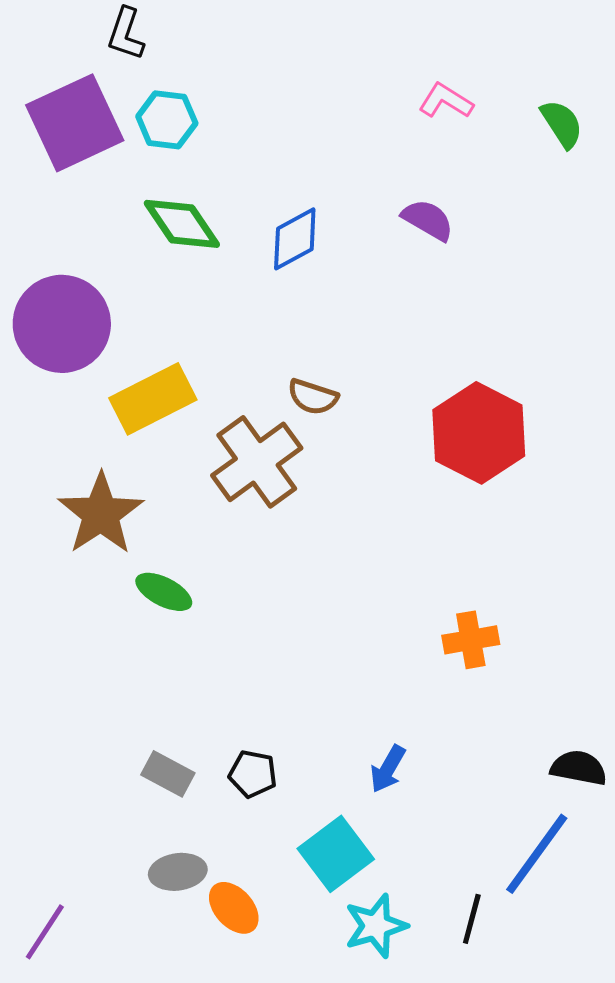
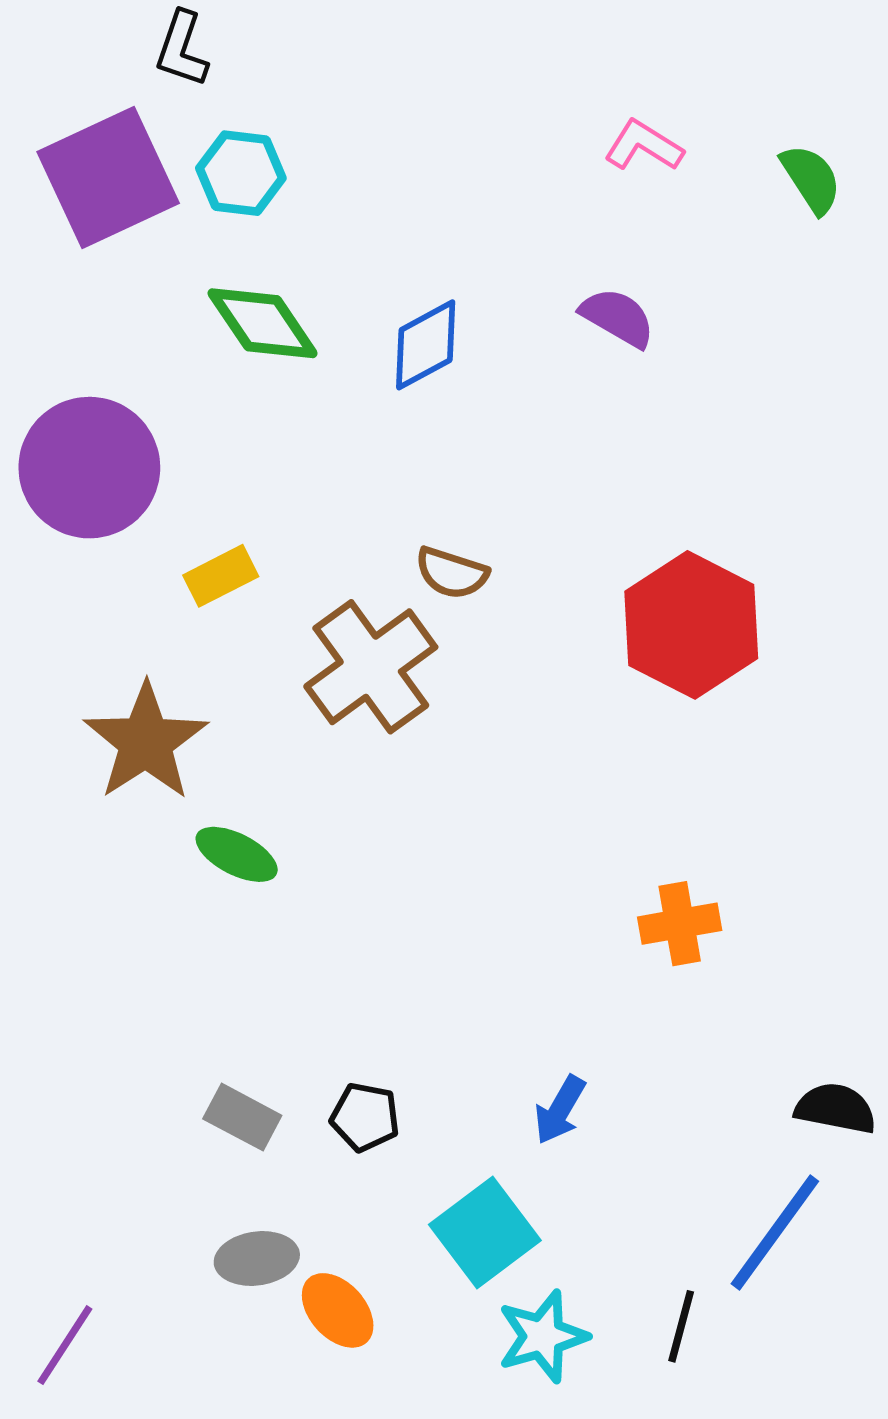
yellow rectangle: (153, 399) -> (221, 576), size x0.6

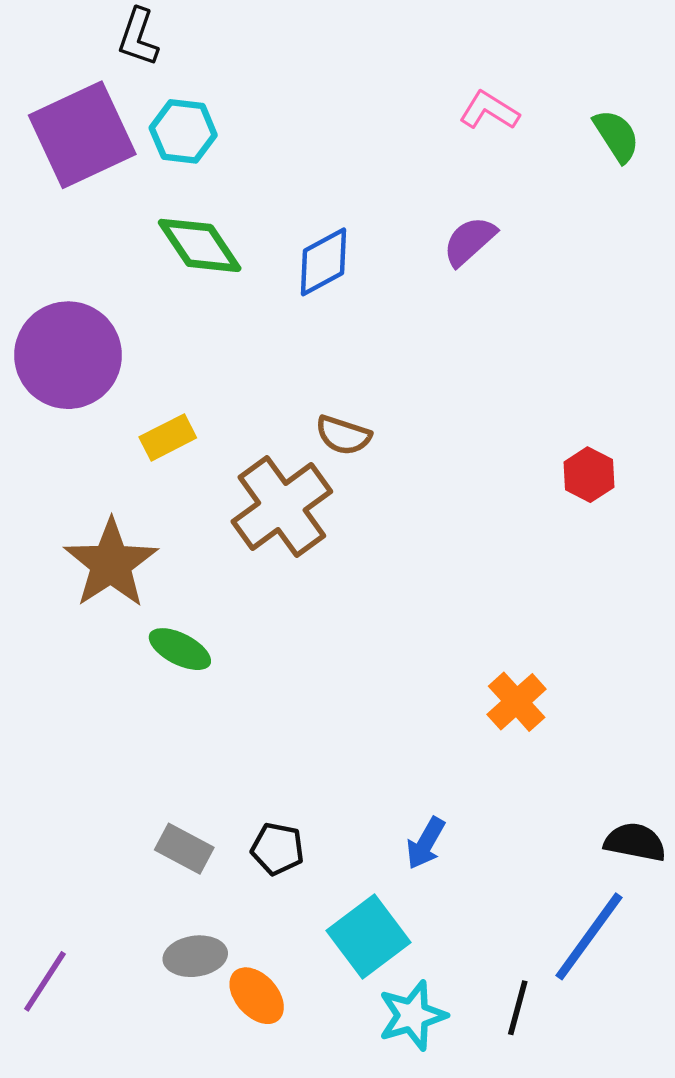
purple semicircle: (618, 317) -> (469, 241), turned -72
red hexagon: (691, 625) -> (589, 475), moved, size x0.5
orange cross: (680, 924) -> (517, 702), turned -32
purple line: (65, 1345) -> (45, 981), moved

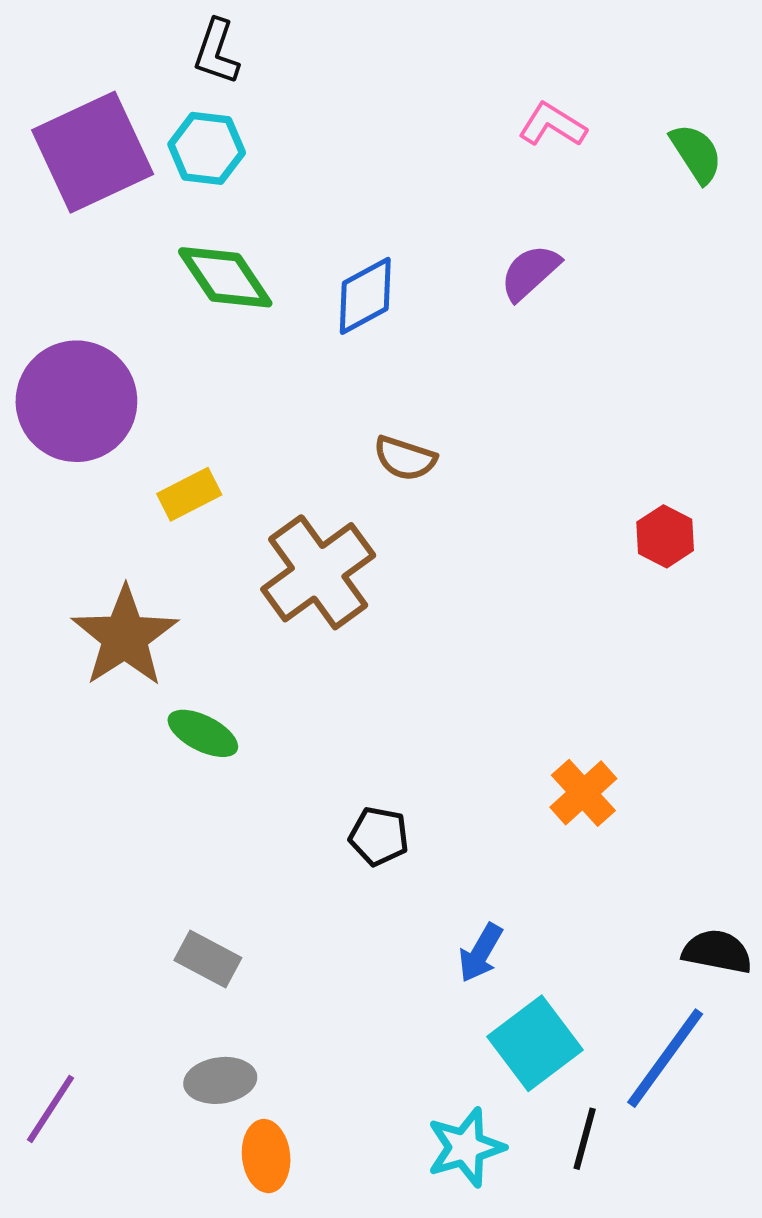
black L-shape: (138, 37) -> (217, 52), moved
brown semicircle: (343, 435) -> (405, 458), moved
black pentagon: (277, 849) -> (379, 836), moved
cyan square: (369, 936) -> (535, 1043), moved
orange ellipse: (257, 996) -> (266, 1156), moved, turned 36

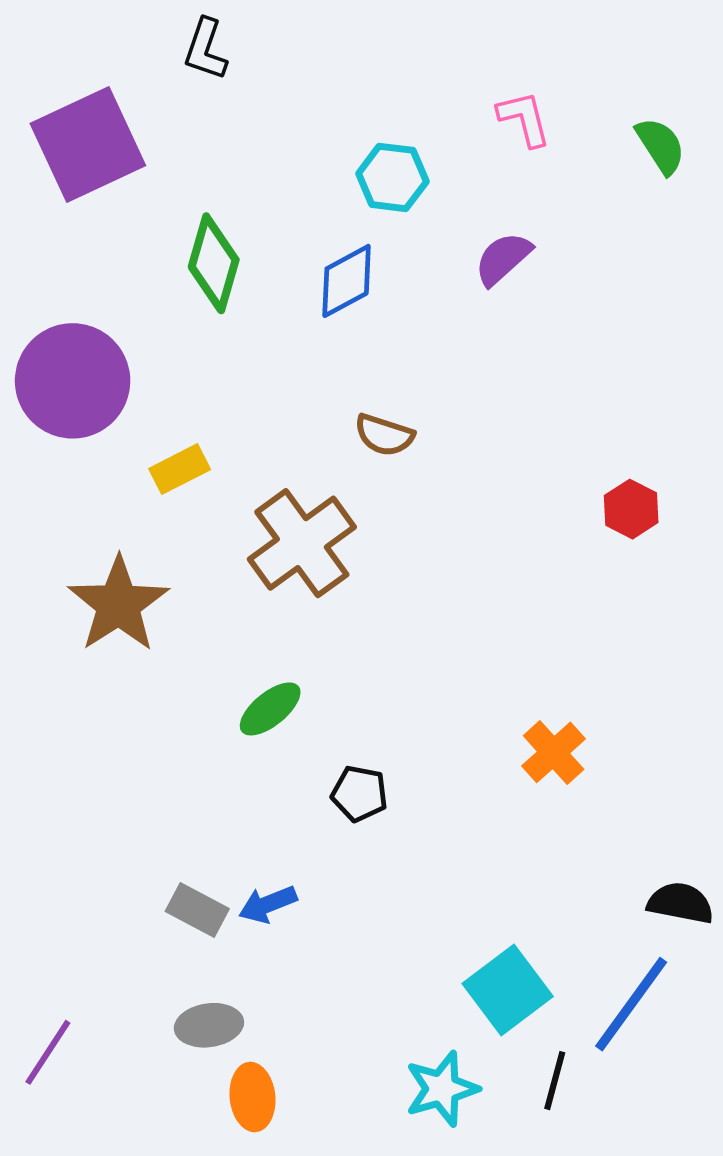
pink L-shape: (552, 125) -> (524, 119), turned 44
cyan hexagon: (207, 148) -> (392, 177), moved
green diamond: (225, 277) -> (214, 263), turned 50
green ellipse: (203, 733) -> (270, 709), moved, turned -66
blue arrow: (481, 953) -> (268, 904), moved, turned 38

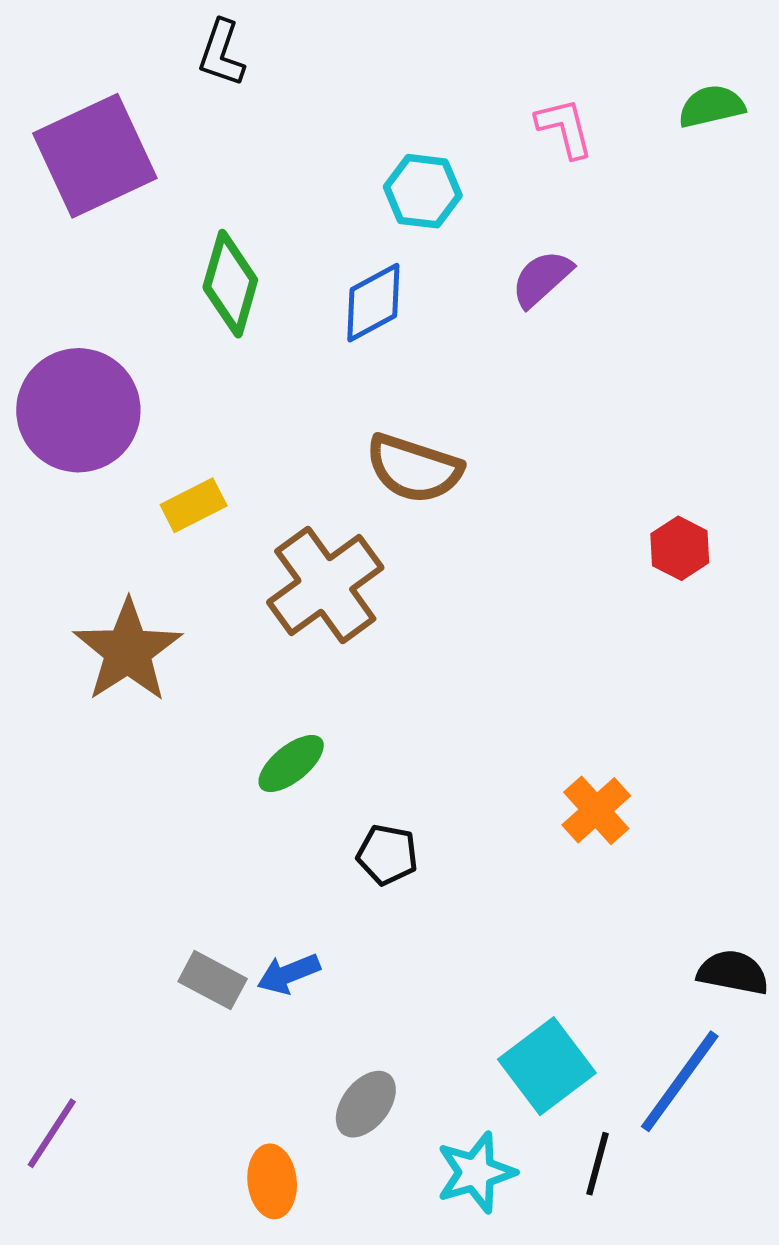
green semicircle: (661, 146) -> (711, 106), moved, turned -70
brown semicircle: (384, 435) -> (414, 468), size x1.5
gray ellipse: (209, 1025) -> (366, 1104), moved, turned -44

